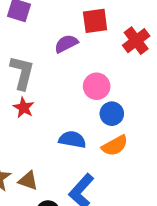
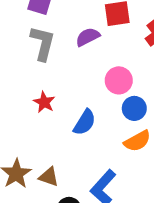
gray L-shape: (22, 73) -> (43, 43), moved
blue semicircle: (72, 140) -> (85, 122), moved, turned 112

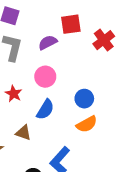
pink circle: (119, 80) -> (45, 77), moved
brown triangle: (49, 177) -> (23, 133), moved

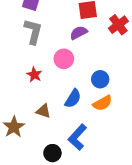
purple semicircle: (48, 43) -> (79, 33), moved
blue semicircle: (45, 110) -> (73, 99), moved

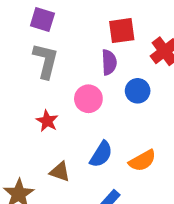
purple semicircle: (79, 33) -> (109, 62), turned 114
blue circle: (100, 79) -> (138, 91), moved

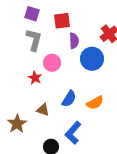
red square: (122, 31) -> (62, 21), moved
blue circle: (138, 91) -> (92, 59), size x1.5
pink circle: (88, 99) -> (52, 63), moved

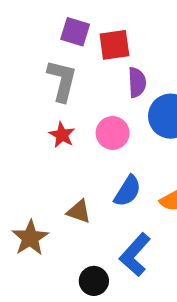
purple square: (32, 14) -> (75, 32), moved
pink circle: (52, 63) -> (113, 133), moved
red star: (35, 78) -> (62, 135), moved

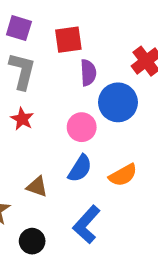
purple square: (75, 32) -> (19, 28), moved
pink circle: (113, 133) -> (82, 127), moved
black circle: (94, 281) -> (32, 241), moved

